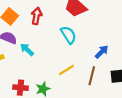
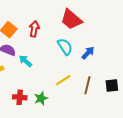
blue arrow: (102, 52) -> (88, 53), moved

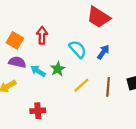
red trapezoid: (71, 19) -> (99, 17), moved
green star: (41, 98) -> (58, 69), moved

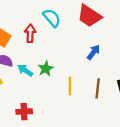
cyan semicircle: (78, 49) -> (52, 18), moved
yellow line: (81, 85) -> (70, 86), turned -49

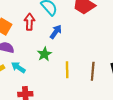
blue arrow: (93, 52) -> (56, 32), moved
cyan arrow: (25, 70) -> (18, 67), moved

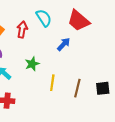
blue arrow: (56, 32) -> (64, 44), moved

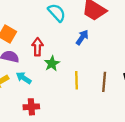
red arrow: (22, 30) -> (37, 47), moved

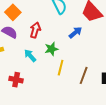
green star: (52, 63) -> (51, 49), moved
cyan arrow: (24, 78) -> (30, 56), moved

